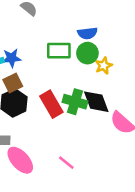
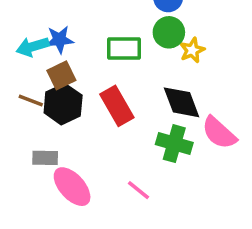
green rectangle: (59, 51) -> (124, 48), moved
green cross: (75, 102) -> (174, 144), moved

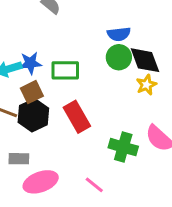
green rectangle: (124, 48) -> (65, 70), moved
yellow star: (192, 50) -> (146, 85), moved
black diamond: (181, 102) -> (145, 60), moved
pink ellipse: (72, 187) -> (41, 182), turned -68

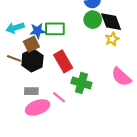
blue star: (30, 63) -> (38, 31), moved
green cross: (123, 147) -> (81, 83), moved
gray rectangle: (19, 159) -> (31, 91), moved
pink line: (94, 185) -> (59, 97), moved

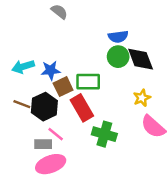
green rectangle: (55, 29) -> (88, 82), moved
yellow star: (112, 39) -> (142, 98), moved
brown square: (31, 44) -> (63, 87), moved
pink line: (59, 97) -> (56, 134), moved

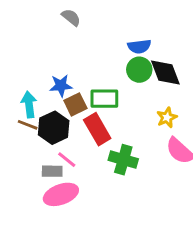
cyan arrow: (23, 67) -> (29, 104), moved, turned 100

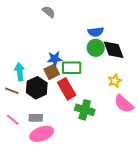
blue star: (61, 86) -> (55, 59), moved
brown line: (28, 125) -> (12, 91), moved
pink line: (67, 160) -> (13, 120), moved

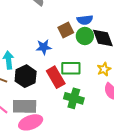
green rectangle: (72, 68) -> (71, 68), moved
brown square: (52, 72) -> (66, 30), moved
gray rectangle: (36, 118) -> (25, 106), size x1.6

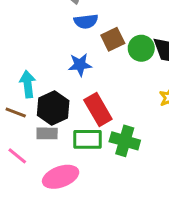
blue semicircle: (85, 20) -> (86, 21), moved
green rectangle: (71, 68) -> (87, 139), moved
gray rectangle: (25, 106) -> (47, 133), moved, size x0.6

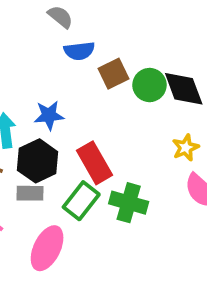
blue star: (80, 65) -> (49, 115), moved
green rectangle: (87, 139) -> (81, 201), turned -52
pink ellipse: (61, 177) -> (47, 248), turned -44

